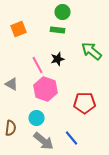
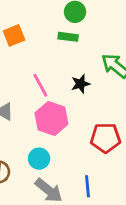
black star: (58, 59) -> (81, 84), moved
blue line: (72, 138) -> (87, 186), turned 35

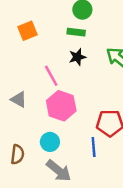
black star: (81, 84) -> (77, 57), moved
blue line: (87, 186) -> (94, 147), moved

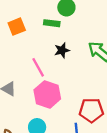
green rectangle: (76, 32) -> (52, 23), moved

